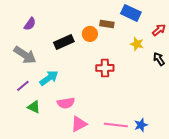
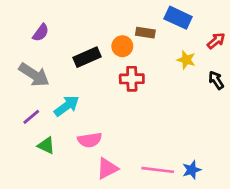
red cross: (105, 68) -> (132, 79), moved

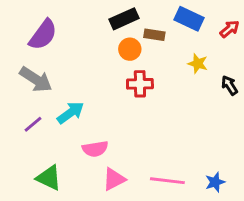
purple semicircle: (41, 33) -> (43, 35), size x1.6
red arrow: (216, 41) -> (230, 29), moved
black rectangle: (87, 57) -> (124, 19), moved
green triangle: (46, 145) -> (49, 178), moved, size x1.4
blue star: (192, 170) -> (215, 182), moved

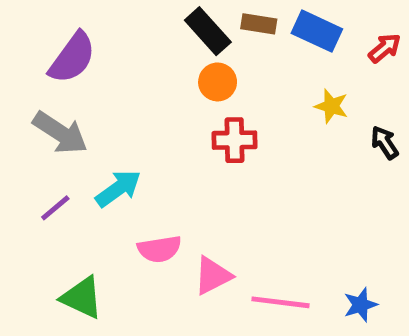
black rectangle: (124, 19) -> (208, 31), turned 72
brown rectangle: (154, 35) -> (259, 24), moved
pink triangle: (114, 179) -> (213, 276), moved

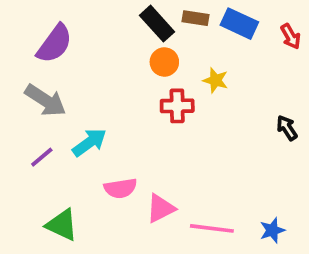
red arrow: (385, 48) -> (291, 36), turned 100
yellow star: (331, 106) -> (216, 80), moved
black arrow: (385, 143) -> (287, 128), moved

